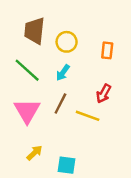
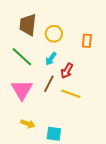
red arrow: (104, 94) -> (67, 71), moved
yellow arrow: (35, 153) -> (28, 124), turned 64

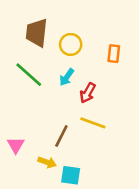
brown line: (49, 84) -> (61, 136), moved
pink triangle: (22, 90) -> (16, 145), moved, size x0.6
yellow arrow: (28, 124) -> (47, 162), moved

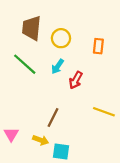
yellow line: (93, 123) -> (104, 112), moved
pink triangle: (16, 145) -> (11, 134), moved

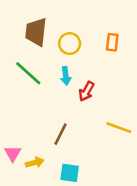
orange rectangle: (98, 46) -> (112, 42), moved
cyan arrow: (58, 66) -> (66, 76), turned -42
yellow arrow: (41, 140) -> (35, 162), moved, turned -35

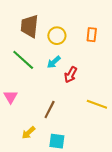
cyan arrow: (66, 76) -> (54, 62), turned 56
pink triangle: (13, 153) -> (11, 97), moved
yellow arrow: (35, 162) -> (28, 133), turned 152

